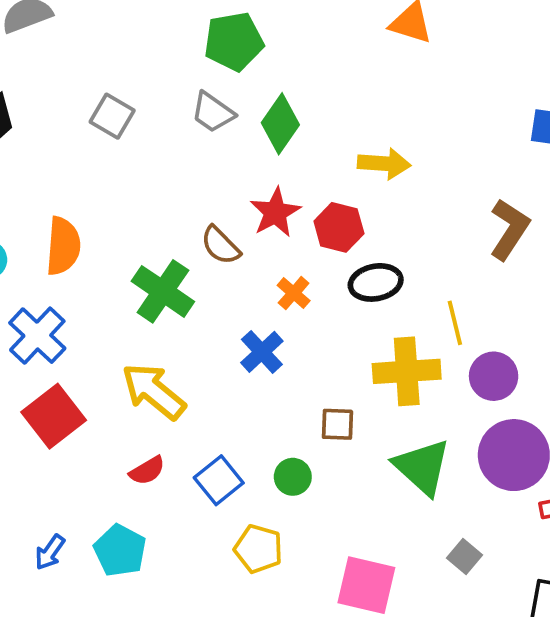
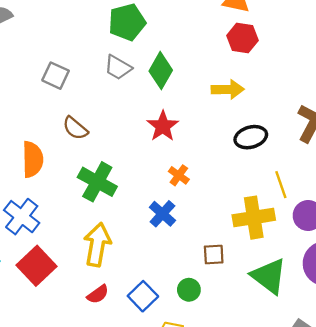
red hexagon: (339, 227) -> (242, 38), moved
brown semicircle: (220, 245) -> (75, 128), moved
black ellipse: (376, 282) -> (251, 137), moved
yellow arrow: (154, 391) -> (97, 245), turned 66

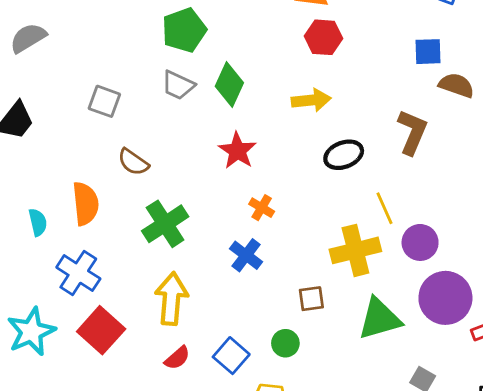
green cross: (97, 182) -> (165, 224), turned 33
green triangle: (269, 276) -> (379, 319), turned -48

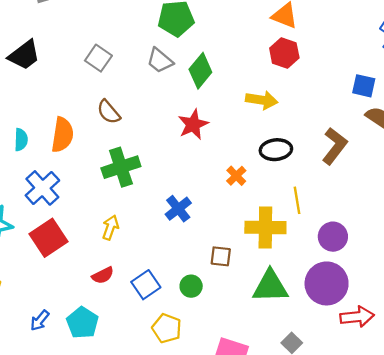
orange cross: (262, 208) -> (236, 176), moved
purple circle: (420, 242) -> (333, 237), moved
yellow arrow: (171, 299) -> (110, 227), size x0.6

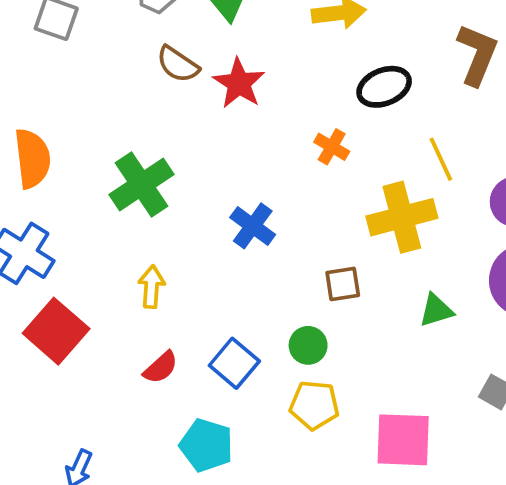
brown semicircle: (109, 112) -> (178, 64), moved
green triangle: (270, 286) -> (436, 310), size x0.6
cyan pentagon: (82, 323) -> (206, 445), moved
yellow pentagon: (167, 328) -> (314, 405), moved

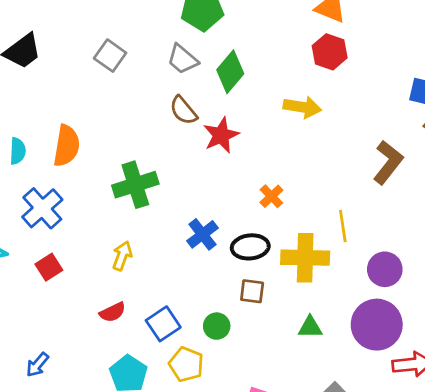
black ellipse: (384, 87) -> (250, 247), moved
red square: (56, 331) -> (49, 267), size x0.6
yellow pentagon: (314, 405) -> (186, 364), moved

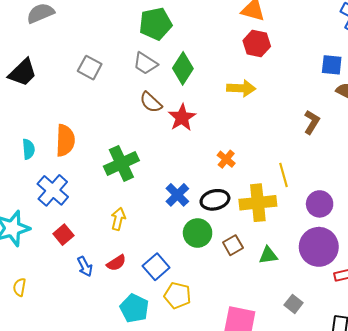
brown L-shape: (388, 162) -> (312, 122), size x0.7
brown square: (252, 291) -> (233, 245), moved, turned -30
green circle: (217, 326) -> (198, 233), moved, size x1.4
blue arrow: (37, 365) -> (85, 266), moved, turned -60

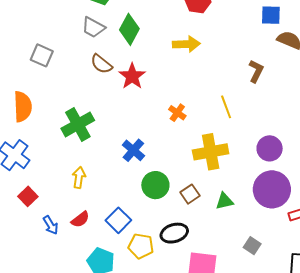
gray square: (90, 68) -> (42, 55), moved
yellow line: (283, 175) -> (226, 107), moved
black ellipse: (215, 200) -> (174, 233), moved

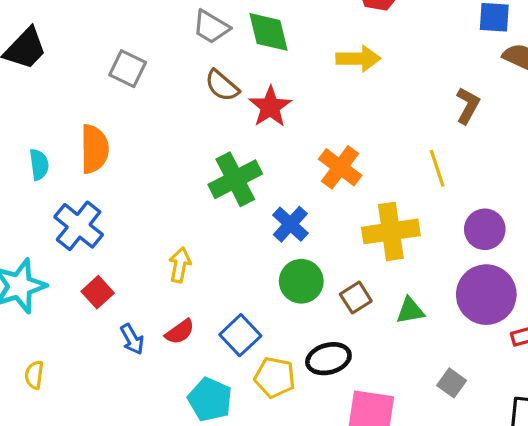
green diamond: (129, 29) -> (269, 32), turned -44
yellow line: (226, 107) -> (437, 168), moved
orange cross: (177, 113) -> (340, 167), size x1.5
green cross: (78, 124) -> (235, 179), moved
blue cross: (133, 150) -> (290, 224), moved

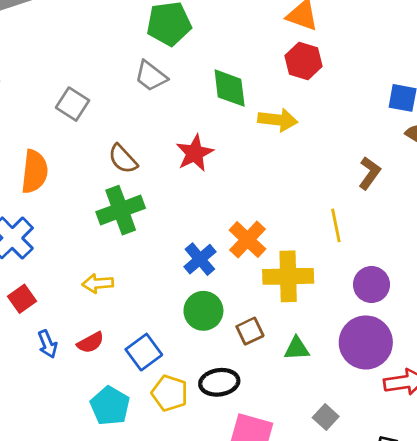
green diamond: (269, 32) -> (230, 88), moved
brown semicircle: (222, 86) -> (123, 159), moved
orange cross: (340, 167) -> (248, 240), moved
green cross: (235, 179) -> (121, 210), moved
yellow arrow: (180, 265) -> (98, 283), turned -112

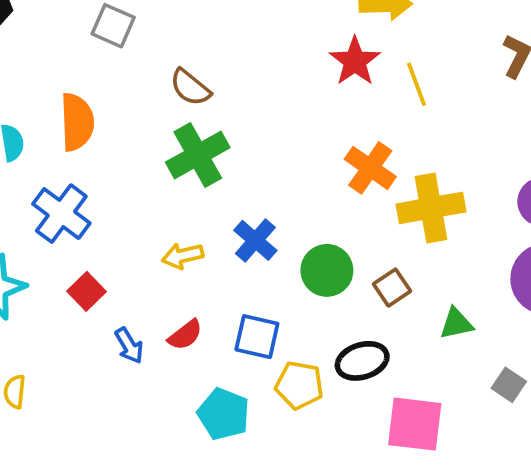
red star: (195, 153) -> (355, 61), moved
yellow line: (336, 225) -> (417, 84), moved
blue cross: (200, 259) -> (255, 240), moved
green triangle: (297, 349) -> (456, 324), moved
blue square: (144, 352) -> (257, 337), turned -32

